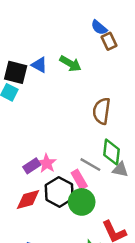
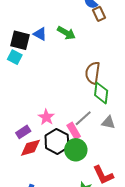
green diamond: (112, 152) -> (101, 93), moved
gray line: (90, 165) -> (83, 118), turned -72
purple rectangle: (32, 166) -> (23, 132), moved

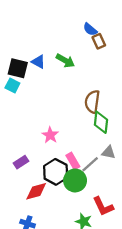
pink star: (46, 117) -> (50, 135), moved
gray line: (83, 118) -> (90, 164), moved
red diamond: (31, 148) -> (36, 191), moved

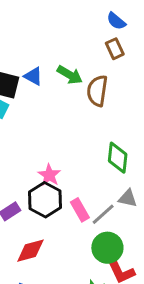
blue semicircle: (90, 29) -> (116, 21), moved
brown semicircle: (92, 102) -> (97, 91), moved
black hexagon: (56, 172) -> (45, 200), moved
green circle: (75, 180) -> (107, 248), moved

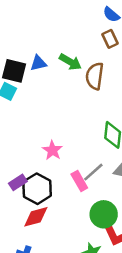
blue triangle: (33, 76) -> (38, 63), turned -42
black hexagon: (45, 200) -> (37, 189), moved
gray line: (103, 214) -> (93, 172), moved

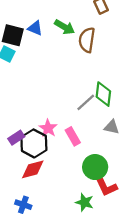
blue triangle: (38, 63) -> (35, 28), turned 35
pink star: (52, 150) -> (48, 128), moved
gray line: (93, 172) -> (86, 102), moved

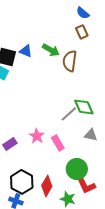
green diamond: (103, 94) -> (84, 107), turned -30
black hexagon: (34, 143) -> (22, 182), moved
red diamond: (33, 169) -> (47, 186), moved, turned -45

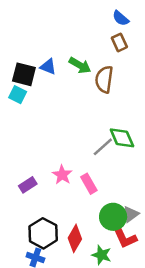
gray triangle: (91, 135) -> (131, 214), moved, turned -48

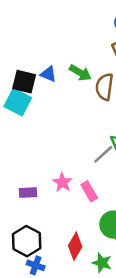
cyan square: (18, 95) -> (18, 102), size x1.5
purple rectangle: (28, 185) -> (28, 193), turned 30
black hexagon: (43, 233) -> (27, 241), moved

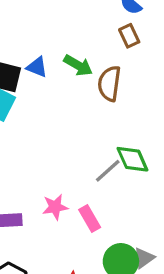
pink star: (62, 182) -> (55, 207), turned 30

